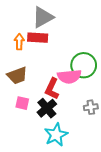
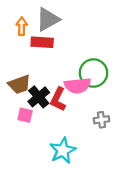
orange arrow: (19, 42) -> (22, 26), moved
black cross: (47, 108) -> (39, 97), moved

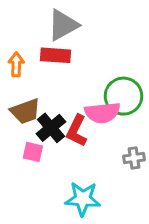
orange arrow: (22, 26) -> (16, 64), moved
cyan star: (63, 151) -> (83, 199), turned 30

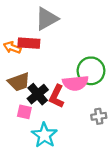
red rectangle: (56, 55) -> (29, 43), moved
orange arrow: (16, 64) -> (12, 48), turned -70
cyan star: (83, 199) -> (44, 135), moved, turned 30

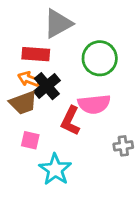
orange arrow: (12, 48) -> (29, 79), moved
green circle: (91, 71) -> (100, 58), moved
black cross: (38, 94) -> (47, 86), moved

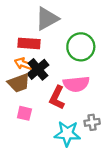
gray cross: (123, 146) -> (92, 122), moved
cyan star: (55, 169) -> (67, 134), moved, turned -30

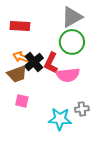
gray triangle: (47, 19) -> (72, 17), moved
red rectangle: (29, 43) -> (20, 26), moved
red L-shape: (57, 98) -> (51, 63), moved

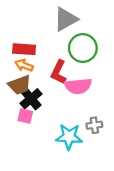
gray triangle: (72, 17) -> (66, 19), moved
red rectangle: (20, 26) -> (24, 49), moved
black cross: (34, 62) -> (31, 99), moved

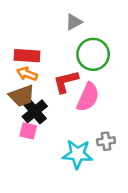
gray triangle: (66, 19) -> (74, 22), size x0.6
red L-shape: (59, 72) -> (66, 82), turned 50
pink semicircle: (78, 86) -> (88, 97), turned -60

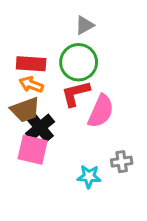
green circle: (93, 54) -> (79, 62), moved
pink square: (28, 131) -> (33, 150), size x1.5
cyan star: (78, 154) -> (89, 176), size x0.7

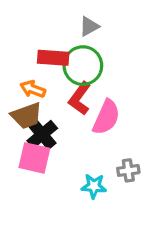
red rectangle: (31, 64) -> (53, 58), moved
red L-shape: (76, 93) -> (80, 98), turned -40

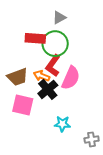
orange arrow: (33, 89) -> (42, 76), moved
black cross: (42, 134) -> (48, 89), moved
gray cross: (128, 170) -> (92, 139), moved

